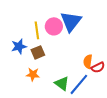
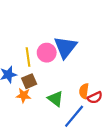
orange star: (33, 74) -> (24, 95), moved
green triangle: (62, 83) -> (55, 99), moved

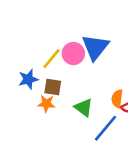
yellow line: (28, 57) -> (51, 59), turned 48
brown square: (29, 81) -> (53, 87), turned 32

